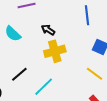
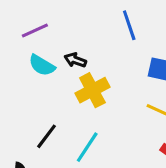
cyan semicircle: (13, 34) -> (42, 65), moved

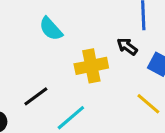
black arrow: (75, 60) -> (127, 46), moved

